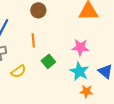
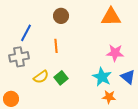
pink star: (80, 47) -> (115, 53), moved
green square: (48, 61) -> (61, 78), moved

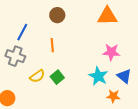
gray cross: (19, 57) -> (15, 56), turned 30
orange star: (109, 97) -> (113, 96), moved

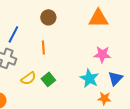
blue triangle: (124, 76) -> (115, 78), turned 35

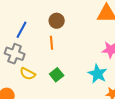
brown circle: (48, 17) -> (57, 21), moved
yellow semicircle: (28, 78) -> (28, 74), moved, turned 63

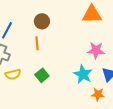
yellow semicircle: (28, 74) -> (13, 74), turned -42

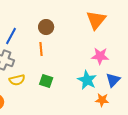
orange triangle: (92, 14) -> (96, 20), turned -50
green square: (42, 75) -> (46, 81), turned -32

